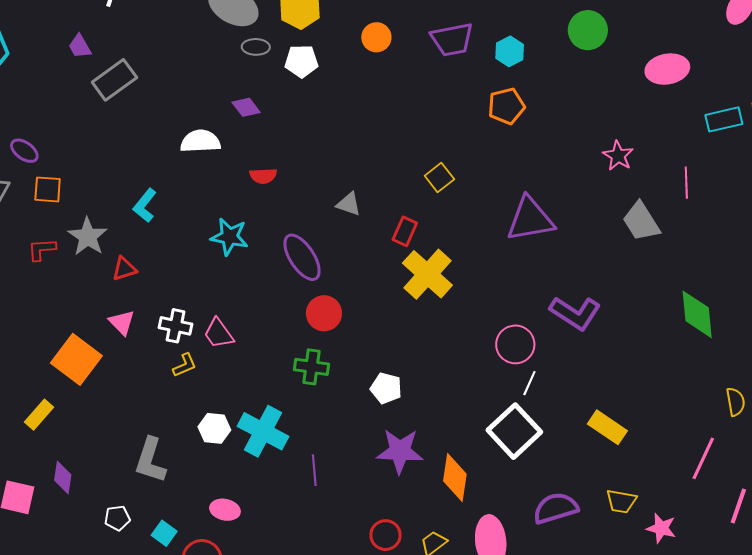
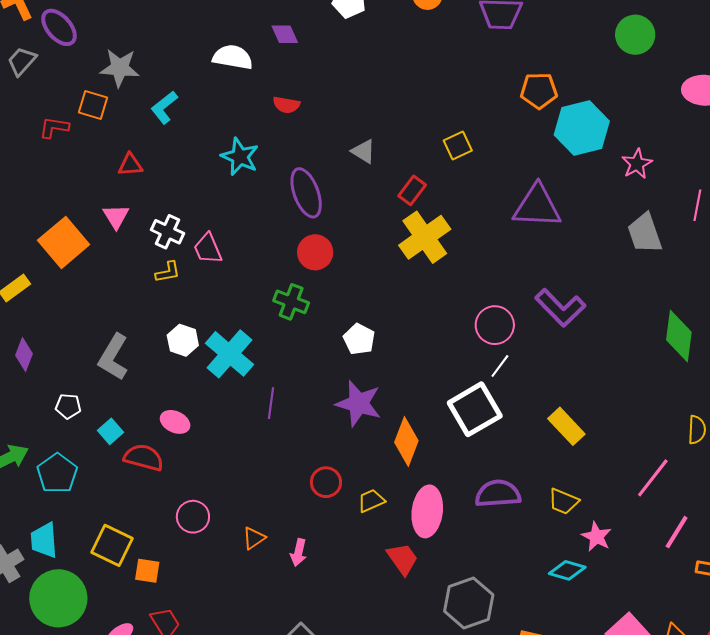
cyan hexagon: (510, 51) -> (582, 128), moved, size x1.8
purple ellipse: (24, 151) -> (59, 27), size x1.4
orange square: (48, 189) -> (93, 105), moved
gray star: (88, 237) -> (120, 68), moved, turned 30

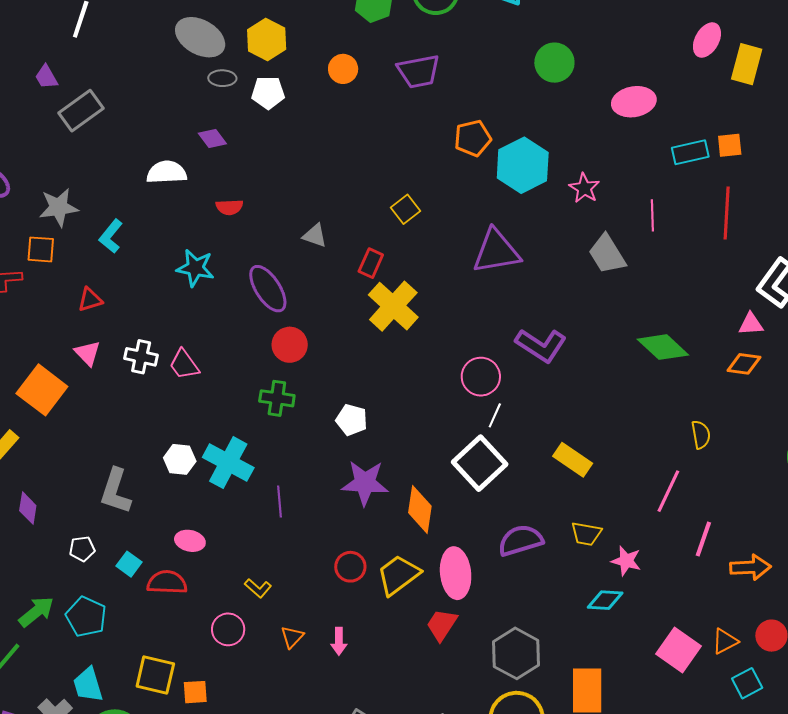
yellow L-shape: (168, 272) -> (258, 588), moved, turned 64
green diamond: (679, 336) -> (663, 347), turned -42
yellow trapezoid: (371, 501) -> (398, 575), size x1.6
red trapezoid: (402, 559) -> (442, 625), turned -99

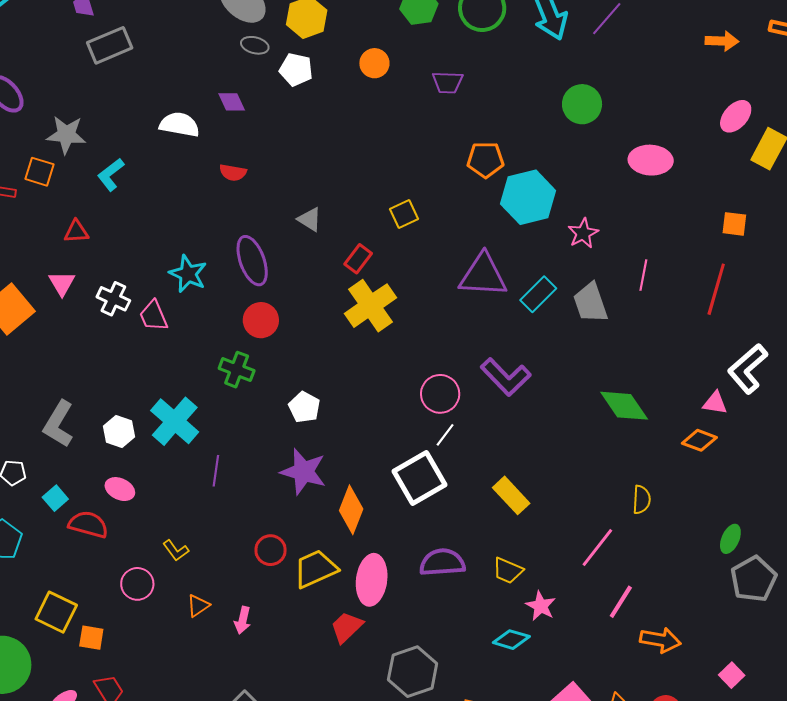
purple trapezoid: (419, 71) -> (448, 82), size x0.7
cyan rectangle: (690, 152) -> (538, 294), moved, turned -45
cyan star: (195, 268) -> (188, 274), moved
white hexagon: (180, 459) -> (119, 431), moved

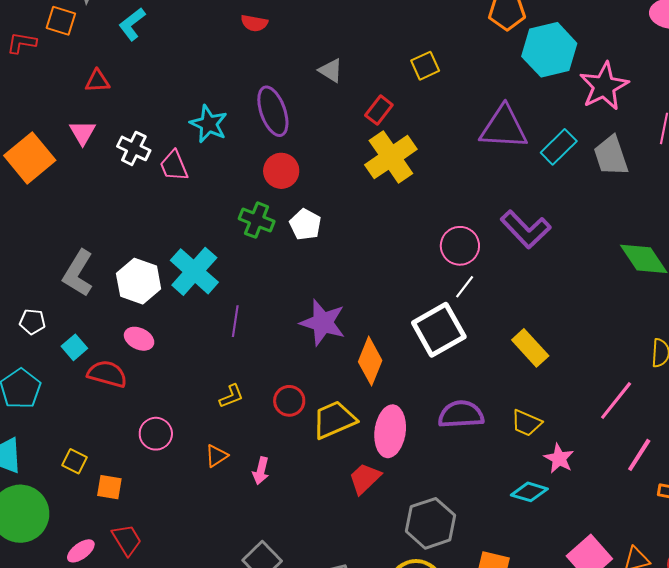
pink star: (583, 233) -> (604, 86), size x1.6
white pentagon: (304, 407) -> (305, 224), moved
white hexagon: (119, 431) -> (139, 281), size x1.4
yellow L-shape: (176, 550) -> (231, 396), moved, turned -76
yellow square: (56, 612) -> (75, 461), size x0.6

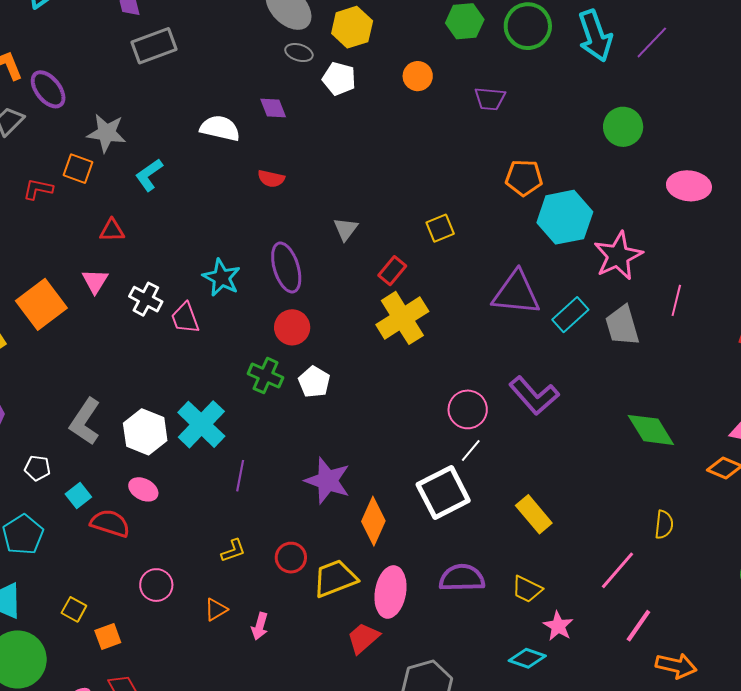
gray triangle: (331, 70) -> (346, 229), turned 32
orange square: (109, 487) -> (108, 637), turned -32

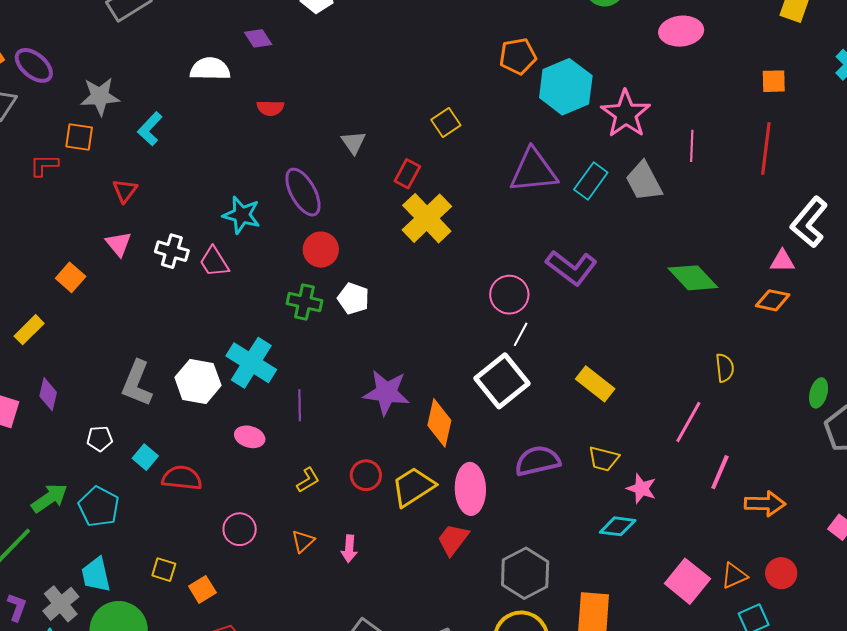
red triangle: (112, 230) -> (125, 191), turned -40
orange square: (41, 304) -> (71, 277), size x0.6
pink ellipse: (143, 489) -> (250, 437), moved

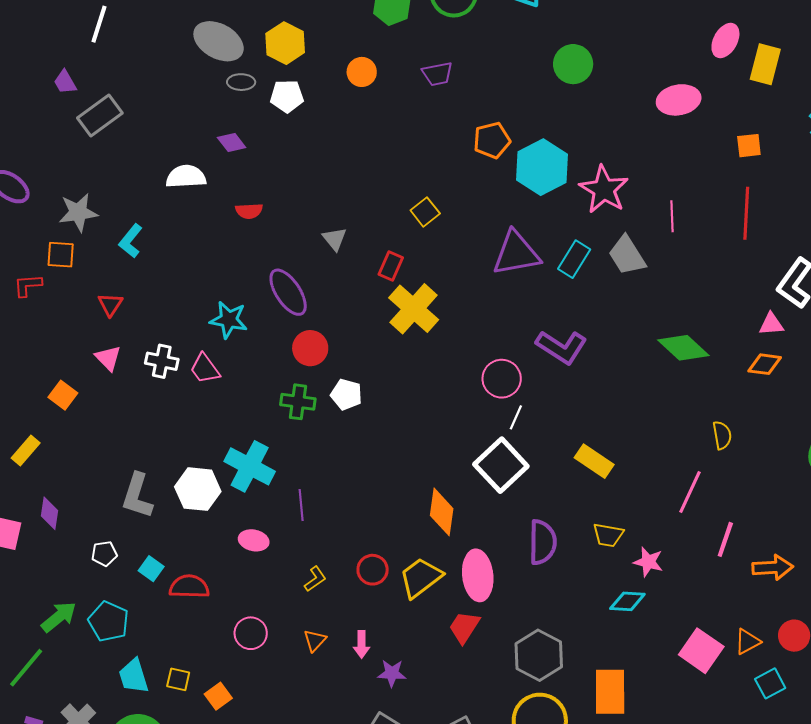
pink ellipse: (681, 31) -> (679, 100), moved
purple star: (386, 393) -> (392, 673), moved, size x0.6
purple semicircle: (538, 461) -> (543, 542), turned 108
cyan trapezoid: (96, 575) -> (134, 676), moved

